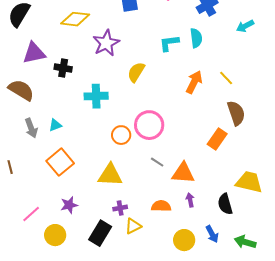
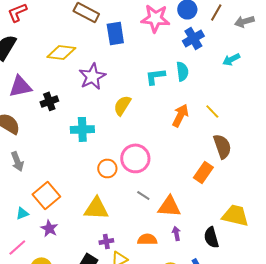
black cross: (63, 68) -> (49, 101), turned -30
cyan triangle: (55, 125) -> (22, 213), moved
purple star: (69, 205) -> (49, 228), moved, turned -30

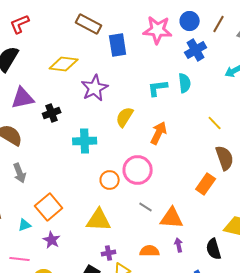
orange arrow: (180, 115) -> (159, 133), moved
pink line: (17, 247) -> (20, 259), turned 48

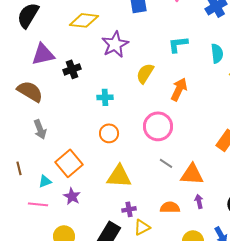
cyan semicircle: (185, 83) -> (217, 53), moved
cyan cross: (85, 141) -> (105, 97), size x0.7
orange circle: (110, 180) -> (109, 133), moved
pink line: (20, 259) -> (38, 204), moved

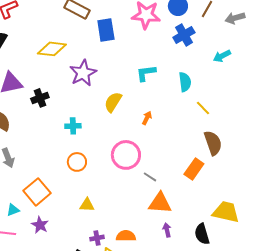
orange arrow: (179, 89) -> (147, 118), size x0.6
gray line: (166, 163) -> (150, 177), moved
yellow triangle: (119, 176) -> (87, 205), size x0.6
orange semicircle: (170, 207) -> (126, 236), moved

